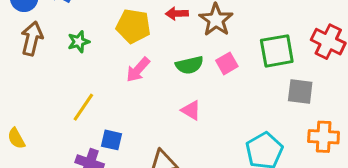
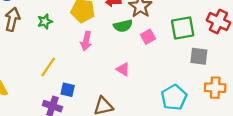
green semicircle: (189, 65) -> (123, 26), moved
pink arrow: (138, 70) -> (86, 41), turned -30

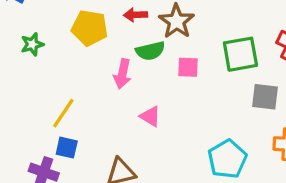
pink square: (148, 37) -> (188, 67), turned 32
pink arrow: (86, 41) -> (122, 74), moved
yellow line: (48, 67) -> (63, 113), moved

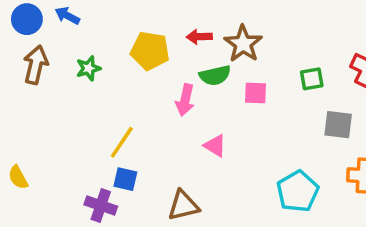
green square: (240, 54) -> (312, 79), size x0.6

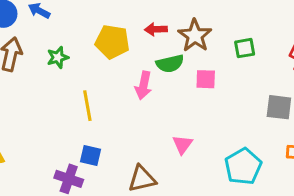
green square: (312, 79) -> (245, 48), moved
yellow line: (122, 142) -> (87, 106), moved, turned -44
pink triangle: (215, 146) -> (182, 145), moved, turned 35

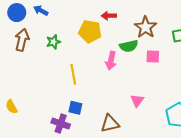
red arrow: (156, 29) -> (109, 16), moved

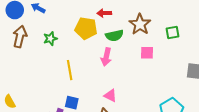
green semicircle: (129, 46) -> (114, 35), moved
pink triangle: (137, 100) -> (110, 96), moved, turned -40

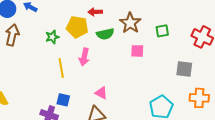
green star: (50, 39) -> (52, 37), moved
pink arrow: (106, 57) -> (84, 57), moved

